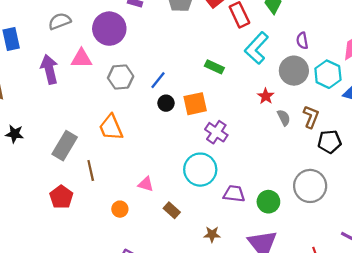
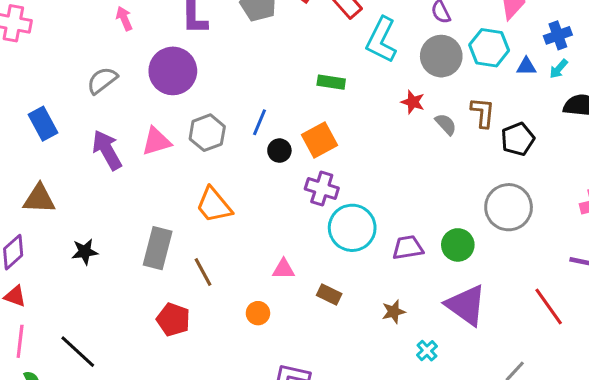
pink triangle: (81, 59) -> (156, 141), moved
purple cross: (216, 132) -> (322, 188), moved

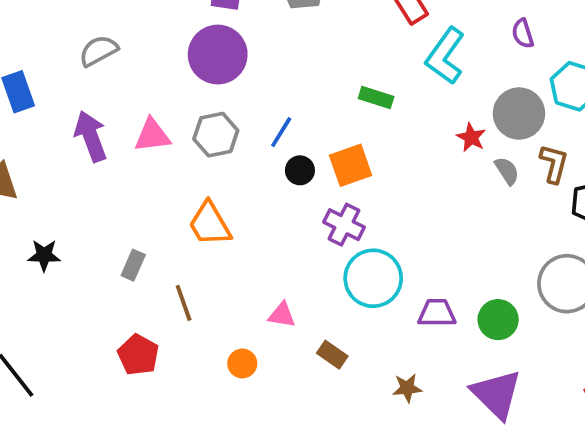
gray circle: (441, 56) -> (519, 114), moved
purple circle: (173, 71) -> (218, 55), moved
gray rectangle: (158, 248) -> (133, 265), size x0.6

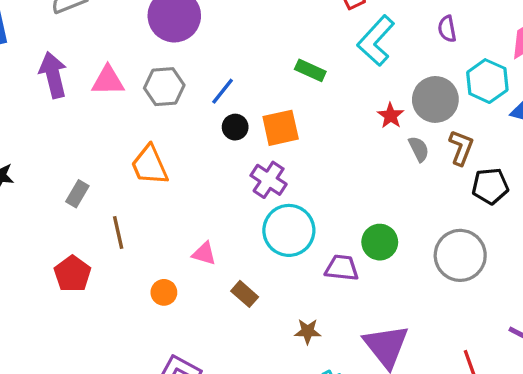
green circle: (498, 320) -> (380, 242), moved

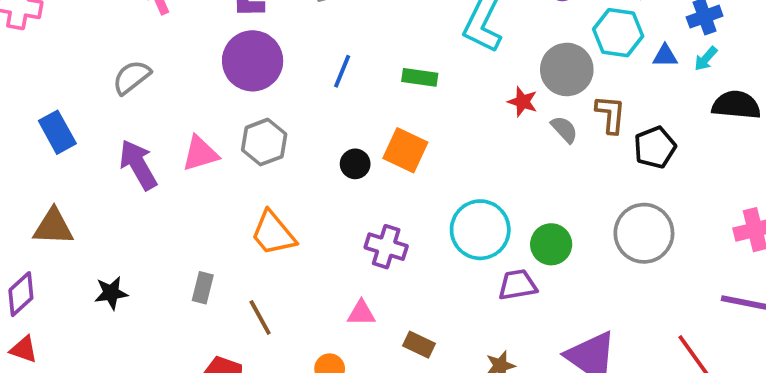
blue line: (223, 91) -> (342, 71), moved
orange square: (281, 128) -> (405, 150), turned -36
purple cross: (269, 180) -> (386, 247), moved
cyan circle: (289, 230) -> (480, 230), moved

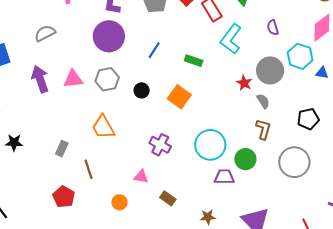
brown L-shape: (611, 114) -> (263, 129), moved
black circle: (355, 164) -> (142, 90), moved

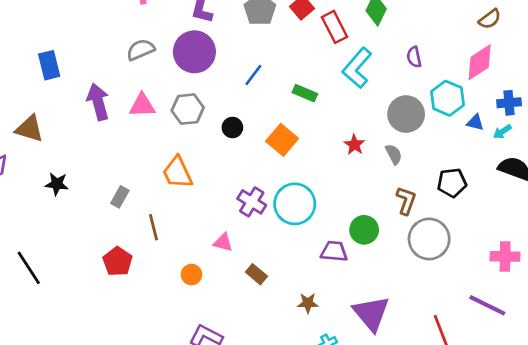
gray semicircle: (45, 33) -> (141, 50), moved
red star: (244, 83) -> (354, 145), moved
brown L-shape: (263, 129) -> (406, 201), moved
cyan circle: (210, 145) -> (295, 204), moved

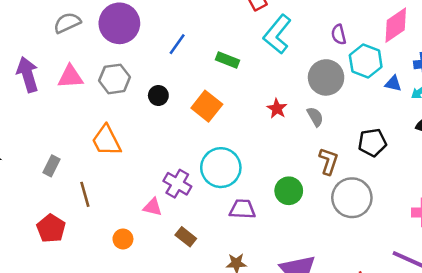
purple semicircle: (414, 57) -> (339, 34), moved
purple cross: (252, 202) -> (177, 184), moved
purple trapezoid: (334, 251) -> (242, 209), moved

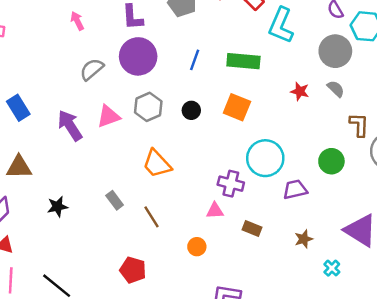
green rectangle: (228, 60) -> (243, 61), size x1.5
gray rectangle: (51, 166) -> (115, 200), turned -48
red pentagon: (51, 228) -> (133, 270), moved

